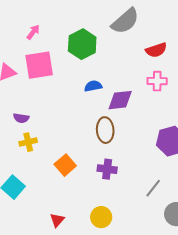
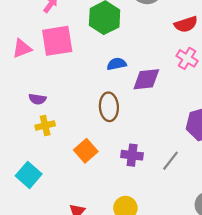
pink cross: (157, 81) -> (187, 58), turned 30
brown ellipse: (105, 130) -> (109, 107), moved
gray line: (153, 188) -> (171, 161), moved

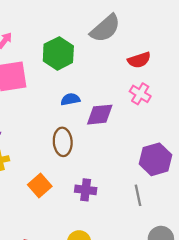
gray line: (171, 161) -> (138, 195), moved, turned -50

